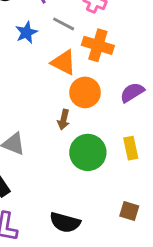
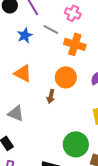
orange triangle: (64, 62) -> (23, 73), moved
green circle: (88, 152) -> (76, 144), moved

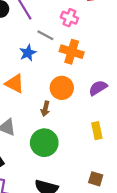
blue star: (25, 35) -> (28, 53), moved
green circle: (76, 144) -> (44, 143), moved

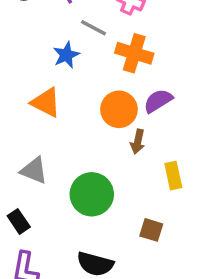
purple semicircle: (98, 88) -> (158, 101), moved
brown arrow: (45, 109) -> (138, 142), moved
brown square: (96, 179) -> (151, 230), moved

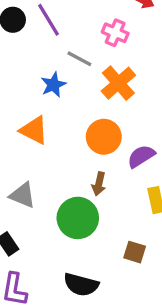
orange cross: (134, 53) -> (118, 83), turned 32
purple semicircle: (158, 101) -> (141, 156), moved
brown arrow: (138, 142) -> (99, 184), moved

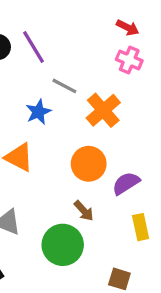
pink cross: (115, 33) -> (129, 60), moved
brown arrow: (99, 184) -> (84, 211), turned -55

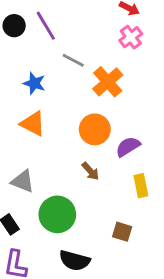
pink cross: (129, 60) -> (131, 37), turned 30
blue star: (38, 112) -> (34, 83), moved, turned -30
green circle: (63, 245) -> (57, 214), moved

